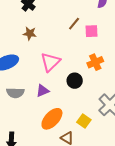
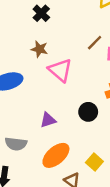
pink triangle: (50, 62) -> (60, 70), moved, turned -40
gray semicircle: (15, 93) -> (16, 144), moved

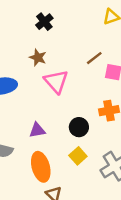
orange ellipse: (56, 155) -> (41, 167), turned -72
yellow square: (94, 162) -> (78, 156), moved

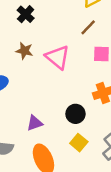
brown line: (94, 58) -> (88, 27), moved
pink triangle: (56, 81) -> (58, 57), moved

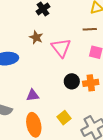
brown line: (88, 27) -> (90, 29), turned 32
black circle: (75, 114) -> (72, 81), moved

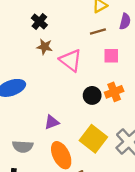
brown star: (36, 37) -> (45, 47), moved
yellow square: (64, 118) -> (93, 139), size x1.6

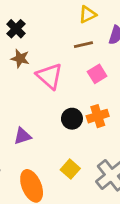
pink square: (111, 56) -> (97, 74), turned -35
purple triangle: (52, 122) -> (22, 136), moved
yellow square: (93, 139) -> (70, 169), size x0.6

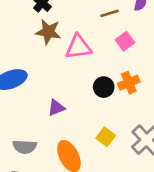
brown star: (20, 58) -> (48, 32), size x1.4
pink triangle: (50, 76) -> (78, 47), turned -44

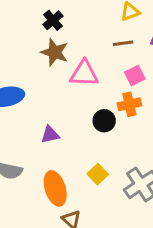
orange cross: (129, 83) -> (129, 104), moved

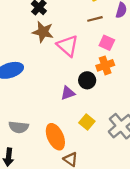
pink triangle: (84, 74) -> (68, 46), turned 45
pink square: (135, 76) -> (107, 43), turned -32
purple triangle: (50, 135) -> (68, 93), moved

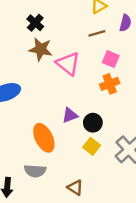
black circle: (87, 80) -> (93, 123), moved
gray semicircle: (19, 127) -> (35, 171), moved
orange ellipse: (55, 137) -> (44, 138), moved

